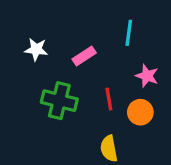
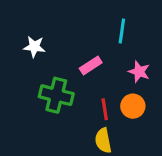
pink rectangle: (84, 56) -> (91, 65), moved
red line: (109, 99) -> (105, 109), moved

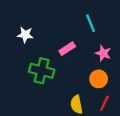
cyan line: (122, 31) -> (90, 23), turned -30
red line: (105, 109) -> (104, 103), moved, turned 35

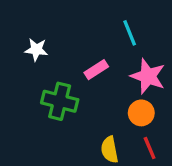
pink star: (103, 53) -> (148, 76), size x1.5
red line: (104, 103) -> (150, 148), turned -49

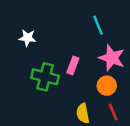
pink rectangle: (96, 70) -> (73, 65), moved, turned -36

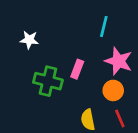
cyan line: (98, 25) -> (104, 27), turned 36

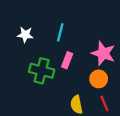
cyan line: (104, 27) -> (60, 32), moved

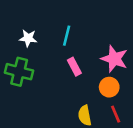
pink rectangle: (67, 60) -> (74, 67), turned -49
green cross: (42, 71) -> (19, 72), moved

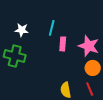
pink rectangle: (74, 67) -> (63, 44), moved, turned 32
orange circle: (109, 87) -> (93, 68), moved

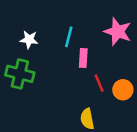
pink star: (89, 46) -> (118, 32), moved
red line: (90, 89) -> (99, 83), moved

